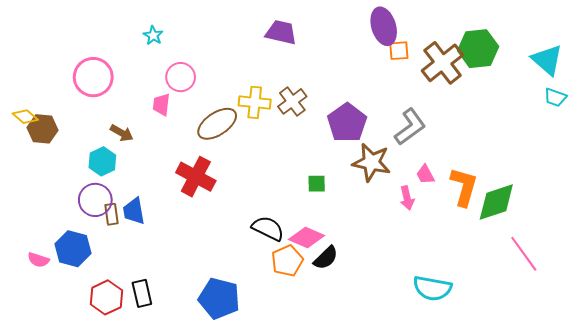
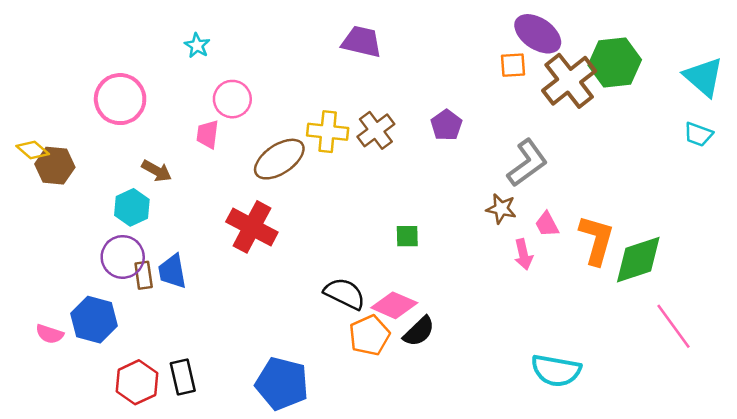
purple ellipse: (384, 26) -> (538, 34), moved, turned -39
cyan trapezoid: (555, 97) -> (698, 134), moved
purple pentagon: (347, 123) -> (446, 125), moved, size x0.6
brown star: (371, 162) -> (501, 209), moved, size x0.6

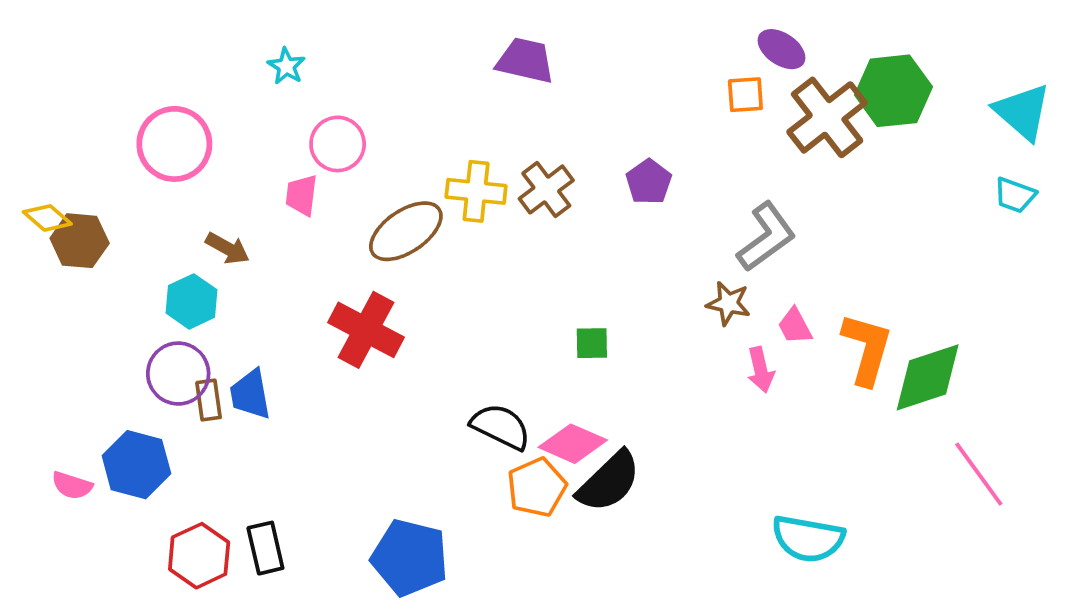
purple ellipse: (538, 34) -> (782, 49), size x0.7
black semicircle: (419, 331) -> (609, 482), size x1.4

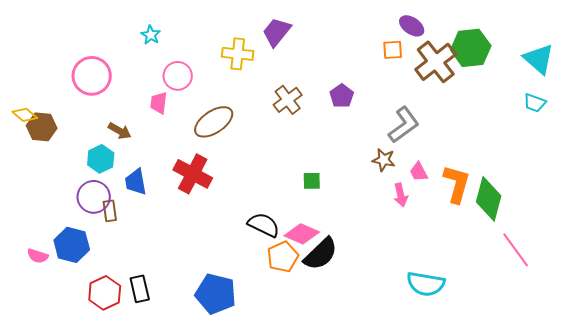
purple trapezoid: (525, 60) -> (277, 32), turned -64
yellow cross: (476, 191) -> (238, 54), moved
green diamond: (928, 377) -> (489, 199), turned -57
blue trapezoid: (250, 394) -> (136, 182), moved

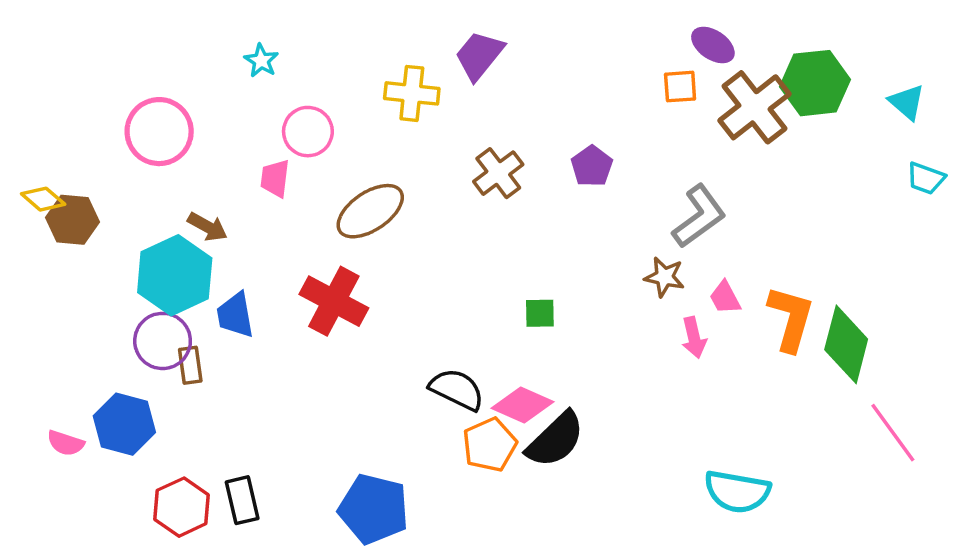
cyan triangle: (539, 59) -> (907, 102), moved, size x0.7
cyan hexagon: (101, 159) -> (175, 275), size x1.6

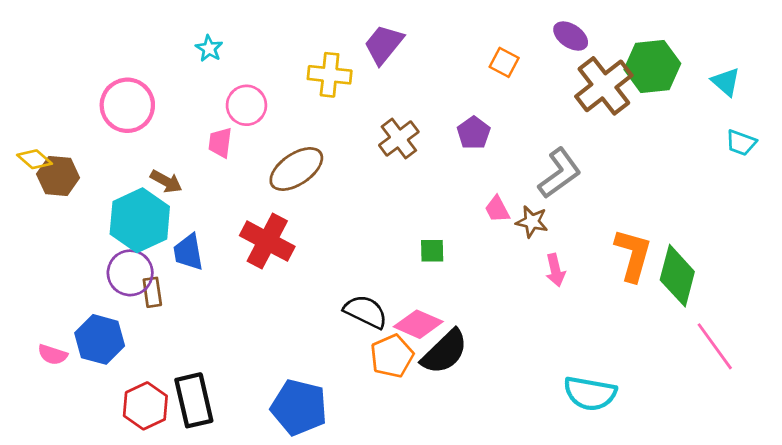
orange square: (680, 87) -> (504, 62), moved, turned 32
pink trapezoid: (725, 298) -> (497, 209), moved
black rectangle: (242, 500) -> (194, 400), size x1.4

